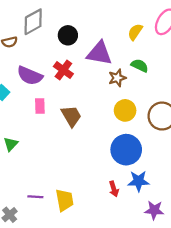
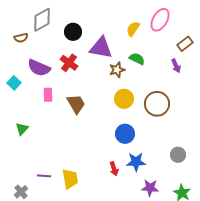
blue circle: (126, 150) -> (125, 134), size x0.7

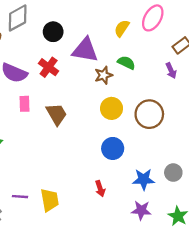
blue star: (136, 162) -> (144, 179), moved

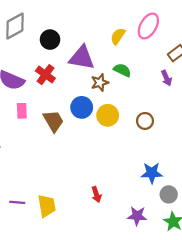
brown circle: (149, 114) -> (145, 121), size x0.6
blue circle: (113, 148) -> (82, 107), moved
gray circle: (173, 173) -> (169, 194), moved
blue star: (144, 179) -> (152, 173), moved

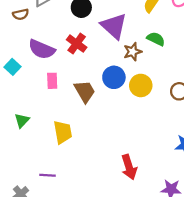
purple triangle: (82, 58) -> (114, 26), turned 32
red arrow: (96, 194) -> (129, 167), size x1.5
yellow trapezoid: (47, 206) -> (63, 132), moved

